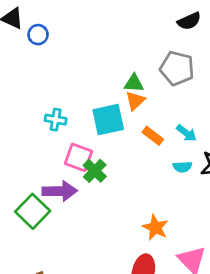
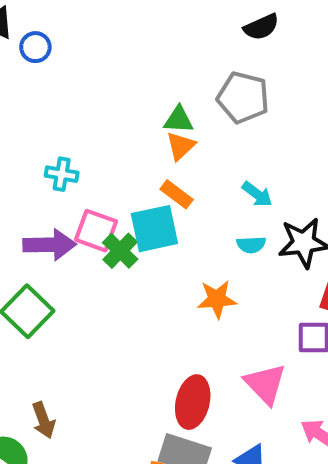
cyan square: (108, 120) -> (154, 229), moved
orange rectangle: (153, 136) -> (177, 194), moved
purple arrow: (60, 191) -> (50, 245), moved
orange star: (155, 227) -> (217, 299), moved, turned -30

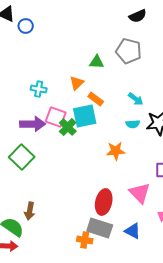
orange triangle: (181, 146) -> (77, 83), moved
brown arrow: (43, 420) -> (30, 211), turned 30

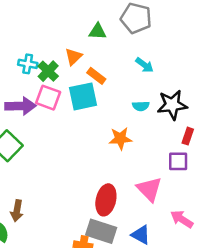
cyan arrow: (136, 99) -> (144, 65), moved
green cross: (68, 127) -> (48, 71), moved

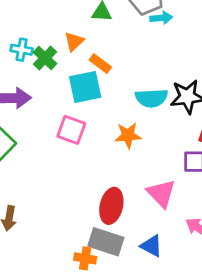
cyan arrow: (144, 65) -> (161, 18), moved, turned -42
pink square: (48, 98) -> (71, 130), moved
cyan semicircle: (141, 106) -> (151, 98), size x1.6

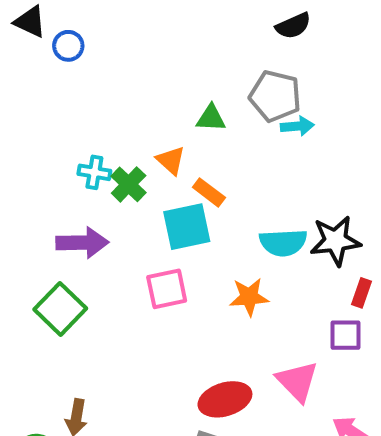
orange triangle: (74, 41) -> (171, 160), turned -35
pink square: (71, 130) -> (167, 289), turned -32
red ellipse: (111, 206) -> (225, 399), turned 60

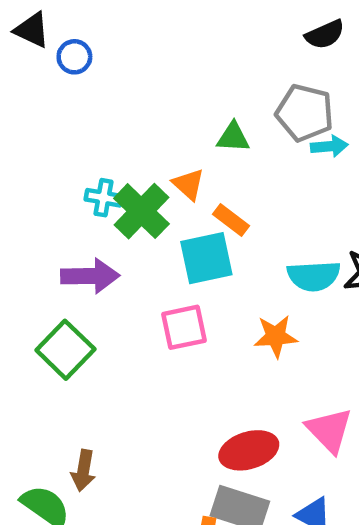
green cross: (129, 184) -> (141, 211), size x1.4

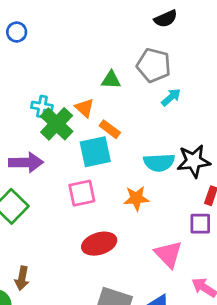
cyan arrow: (329, 146) -> (171, 97), moved, turned -36
cyan cross: (103, 198) -> (42, 107), moved
red ellipse: (249, 450) -> (99, 244), moved

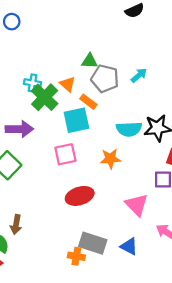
gray pentagon: (154, 65) -> (105, 79), moved

